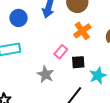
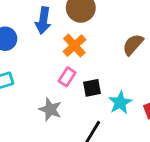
orange cross: (82, 31) -> (74, 46), moved

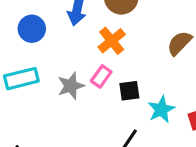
gray star: (50, 109) -> (71, 86), moved, turned 30

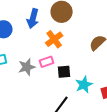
pink rectangle: (101, 76) -> (46, 62), turned 32

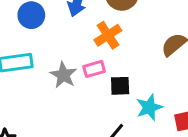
gray star: (27, 67) -> (63, 75), turned -30

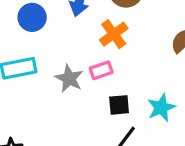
black square: (120, 86) -> (119, 105), moved

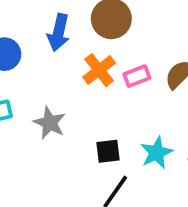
pink rectangle: (101, 70) -> (137, 76), moved

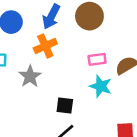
orange cross: (99, 70) -> (45, 46), moved
cyan star: (157, 153) -> (101, 86), moved, turned 30

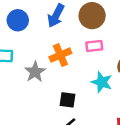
orange cross: (45, 46) -> (60, 55), moved
pink rectangle: (97, 59) -> (94, 46), moved

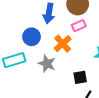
blue circle: (18, 20) -> (32, 37), moved
pink rectangle: (94, 46) -> (79, 26), moved

